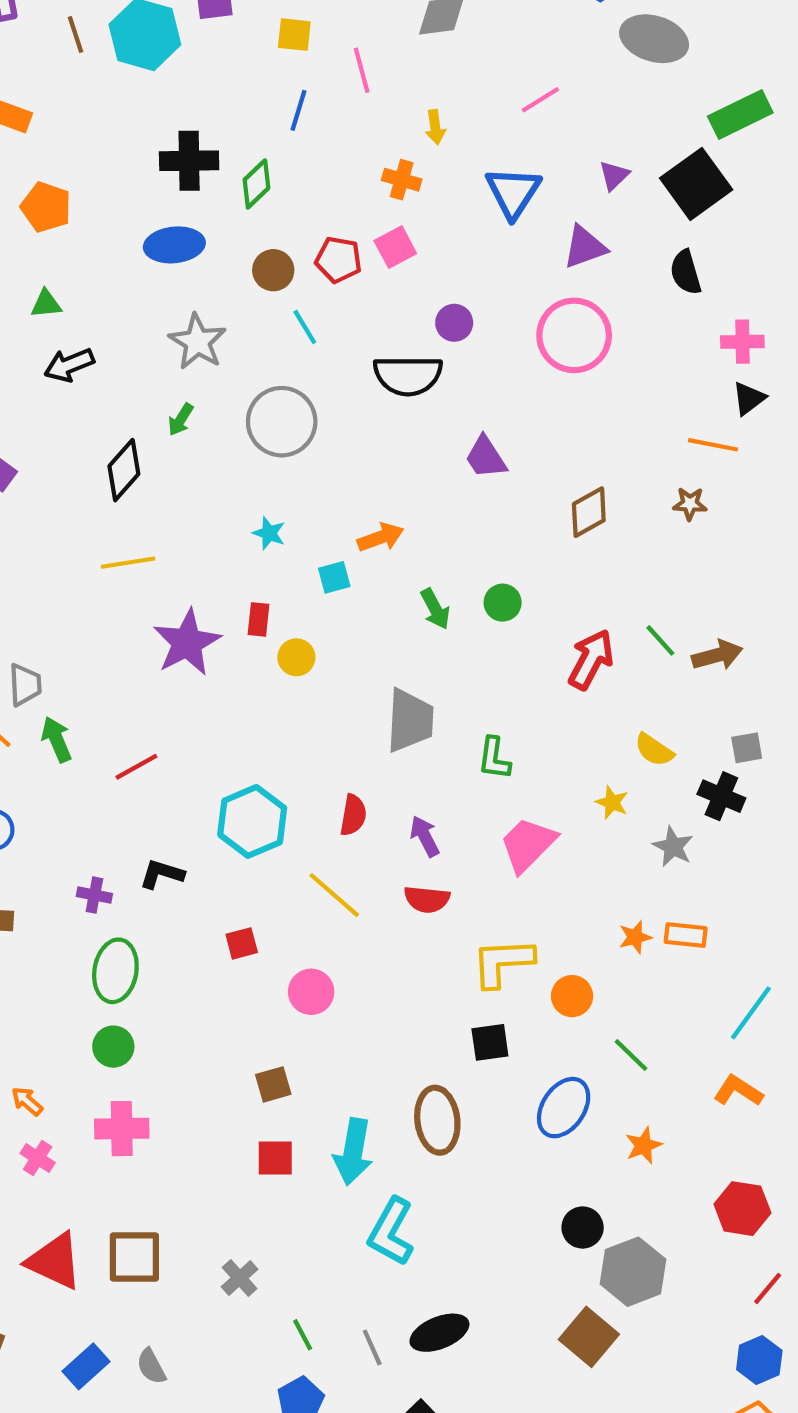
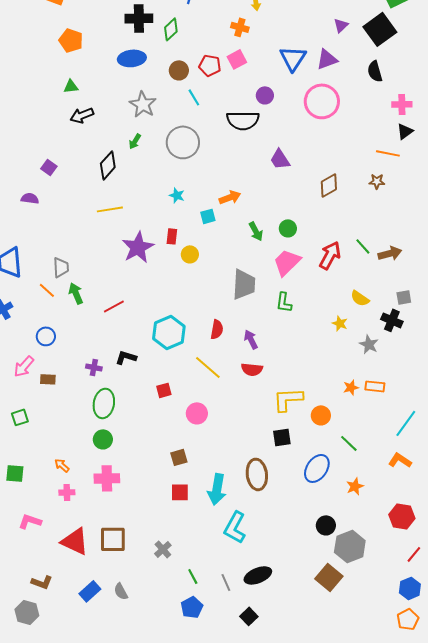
blue triangle: (513, 192) -> (293, 58), moved
pink trapezoid: (528, 845) -> (287, 262), moved
pink cross: (38, 1158) -> (67, 492), turned -35

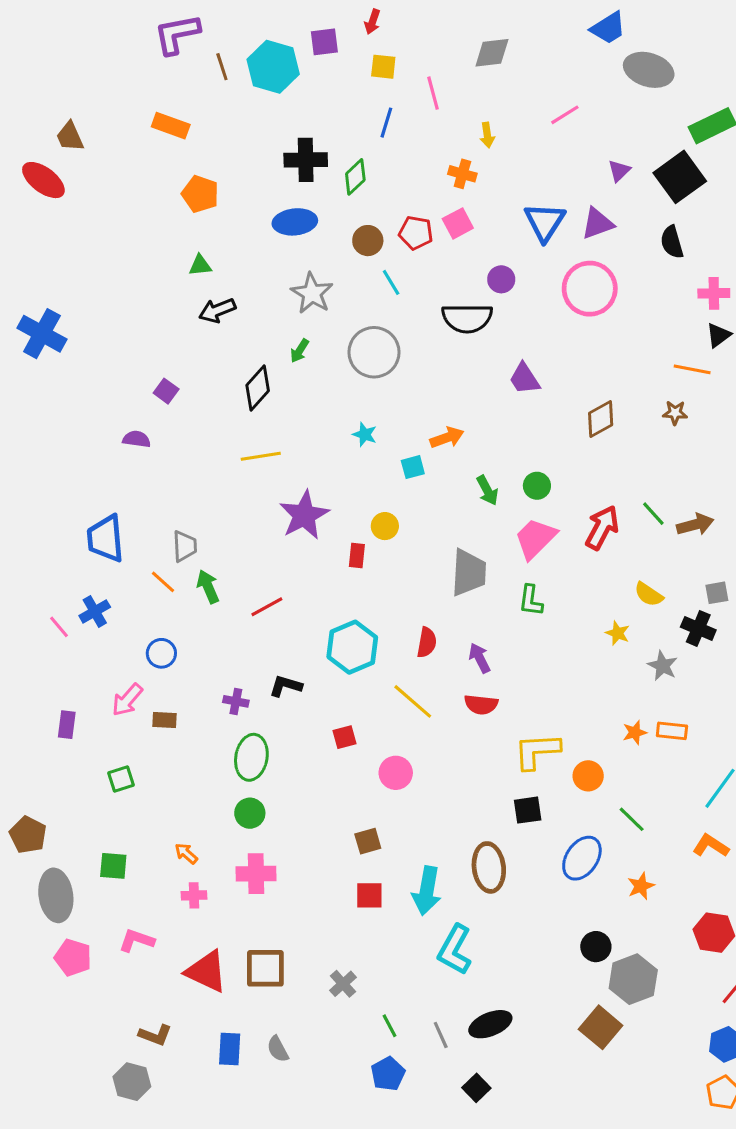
red rectangle: (172, 236) -> (357, 556), moved
blue rectangle: (90, 591) -> (230, 1049), turned -45

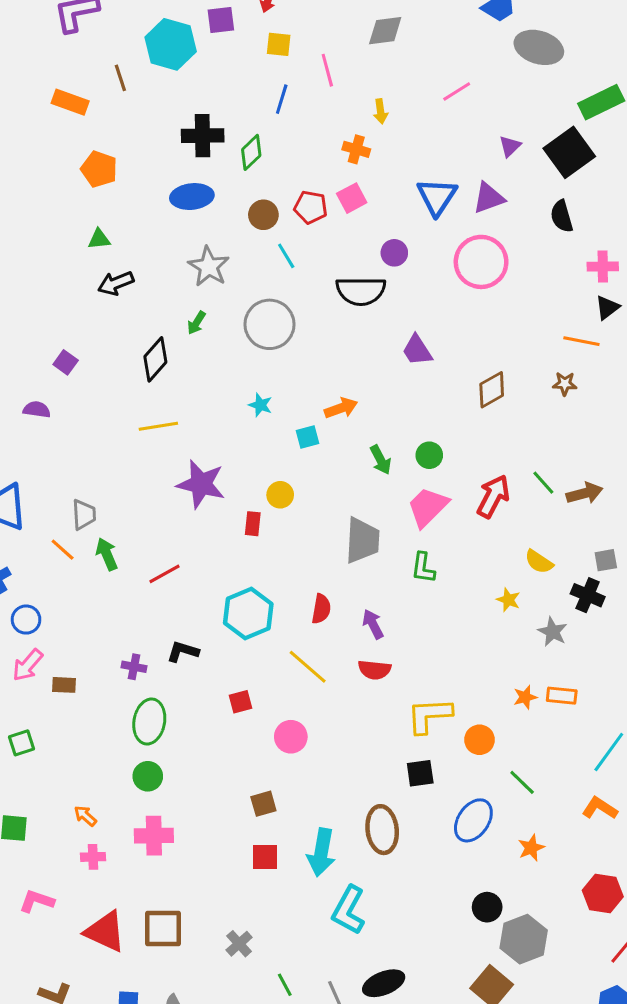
brown line: (222, 67) -> (120, 78), moved
purple star: (304, 515) -> (201, 484), turned -30
blue circle: (161, 653) -> (26, 620), moved

